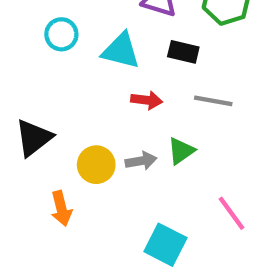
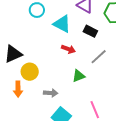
gray line: (213, 101) -> (99, 57), turned -66
gray arrow: (141, 161) -> (51, 93), moved
yellow circle: (96, 165) -> (30, 72), moved

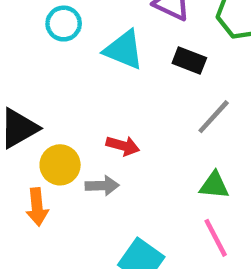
red arrow: (68, 49) -> (123, 146), moved
green triangle: (79, 76) -> (214, 185), moved, turned 32
gray arrow: (51, 93) -> (102, 186), moved

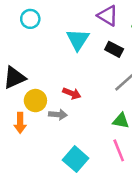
cyan circle: (64, 24) -> (30, 19), moved
cyan triangle: (124, 50) -> (78, 40), turned 35

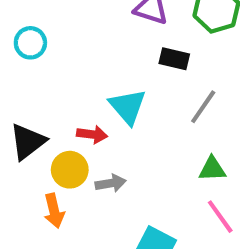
cyan triangle: (78, 40) -> (128, 106), moved
red arrow: (72, 93) -> (92, 134), moved

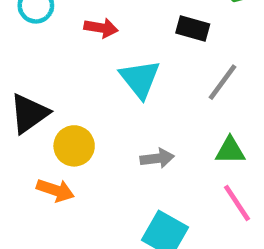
red arrow: (92, 134) -> (101, 28), moved
gray arrow: (111, 183) -> (157, 158), moved
orange arrow: (54, 211) -> (55, 190), turned -60

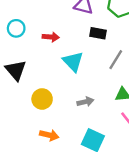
black triangle: (29, 113) -> (16, 70), moved, turned -30
orange arrow: (55, 190) -> (49, 135), moved

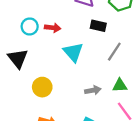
cyan circle: (16, 28) -> (30, 26), moved
gray arrow: (85, 102) -> (93, 90), moved

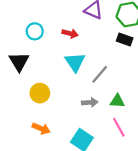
black rectangle: (98, 26) -> (125, 40), moved
red arrow: (53, 28) -> (70, 33), moved
gray line: (114, 52) -> (100, 74), moved

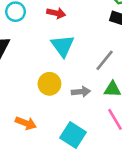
gray line: (100, 74) -> (105, 60), moved
yellow circle: (40, 93) -> (49, 84), moved

